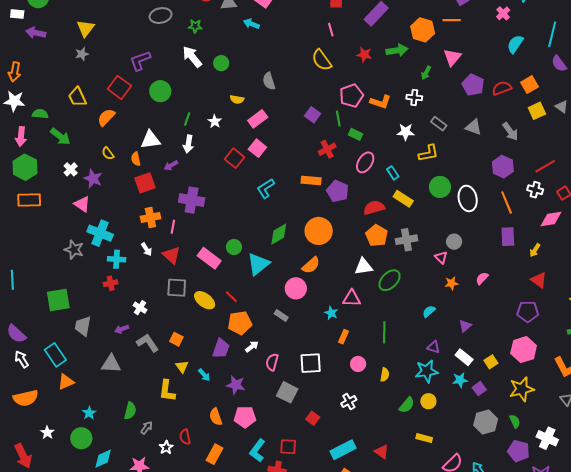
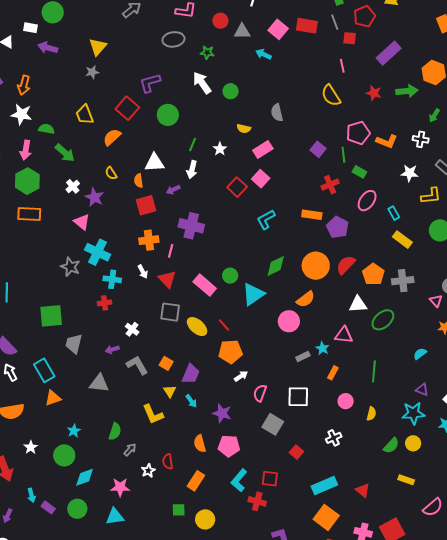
red semicircle: (374, 208) -> (346, 265), moved, turned -35
gray rectangle: (281, 315) -> (303, 357), moved, turned -64
purple trapezoid: (221, 349) -> (191, 374), moved
yellow L-shape: (167, 391) -> (153, 414), turned -35

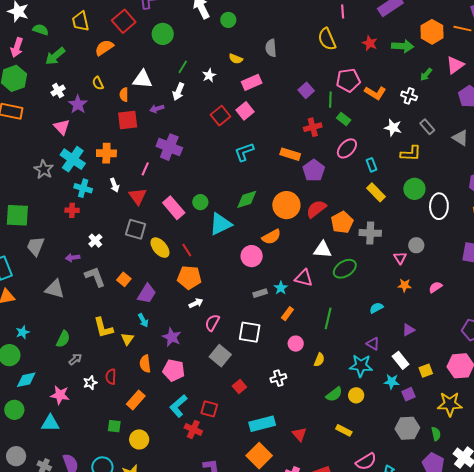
green arrow: (65, 153) -> (55, 56), turned 90
orange cross: (149, 240) -> (106, 153), moved
yellow triangle: (170, 391) -> (127, 339), moved

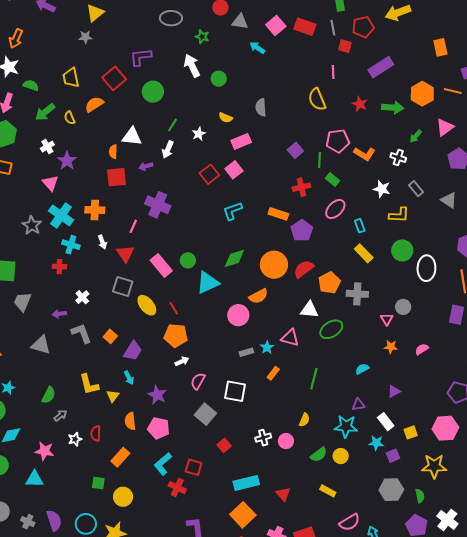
yellow semicircle: (98, 83) -> (70, 118), moved
pink circle: (296, 344) -> (286, 441), moved
purple triangle: (373, 344) -> (358, 405), turned -40

